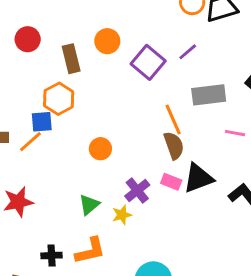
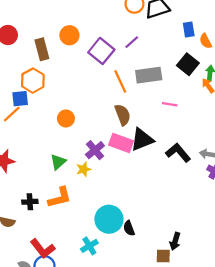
orange line: (173, 119) -> (120, 81), moved
pink rectangle: (171, 182) -> (121, 143), size x1.5

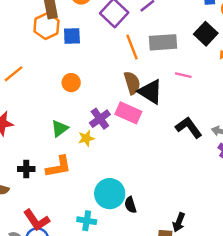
orange hexagon: (33, 81) -> (46, 26), moved
blue square: (20, 99) -> (72, 36), moved
black triangle: (142, 140) -> (150, 92), moved, turned 50
cyan cross: (89, 246) -> (87, 221), turned 36

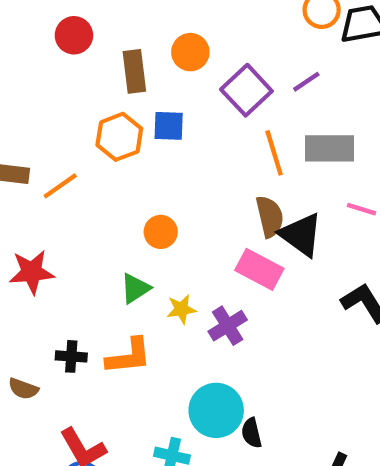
orange hexagon: (46, 26) -> (119, 137), moved
orange circle: (71, 83) -> (161, 232), moved
purple cross: (100, 119) -> (228, 326), moved

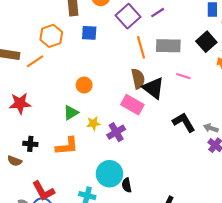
orange hexagon: (119, 137) -> (51, 36), moved
black cross: (71, 356) -> (30, 144), moved

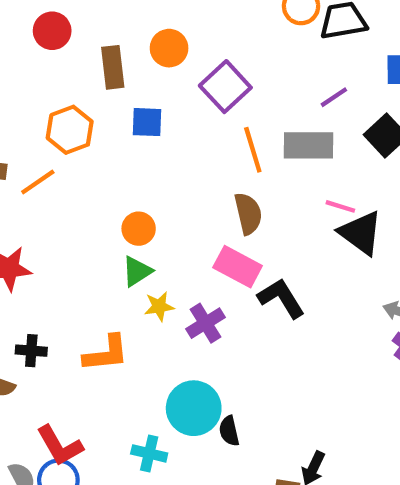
purple line: (158, 13) -> (334, 97), moved
black triangle: (153, 88) -> (361, 233), moved
green triangle: (71, 113) -> (137, 271), moved
black L-shape: (184, 122) -> (281, 298), moved

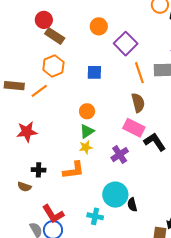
brown rectangle: (113, 67) -> (55, 36), moved, turned -48
blue square: (147, 122) -> (94, 72), moved
yellow star: (159, 306) -> (86, 147), moved

